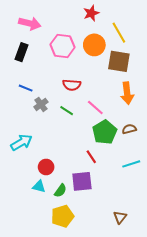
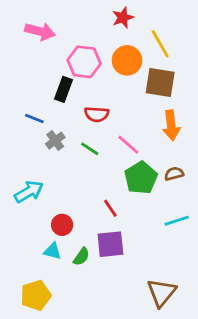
black rectangle: (21, 52) -> (63, 89), moved
red line: (91, 157) -> (110, 208), moved
yellow pentagon: (62, 216) -> (36, 295), moved
brown triangle: (120, 217) -> (162, 293), size x1.6

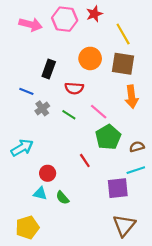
orange circle: (127, 60) -> (90, 58), moved
pink hexagon: (84, 62) -> (65, 19), moved
brown semicircle: (174, 174) -> (137, 147), moved
purple square: (110, 244) -> (118, 188), moved
green semicircle: (81, 257) -> (62, 198), turned 104

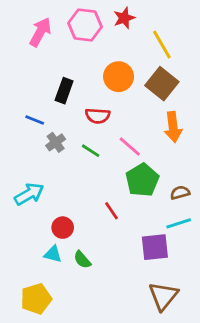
pink arrow: (31, 24) -> (40, 32), turned -75
brown square: (123, 64) -> (162, 84), turned 30

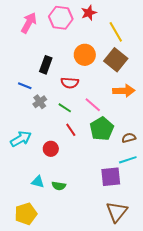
orange arrow: (173, 127) -> (124, 91), turned -85
red line: (112, 211) -> (71, 130), moved
red circle: (63, 228) -> (51, 149), moved
green semicircle: (82, 260) -> (59, 186), turned -40

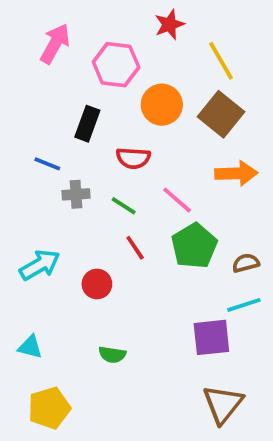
pink hexagon: (61, 18) -> (116, 65), moved
gray cross: (40, 102) -> (76, 194), turned 32
cyan triangle: (38, 182) -> (30, 347), moved

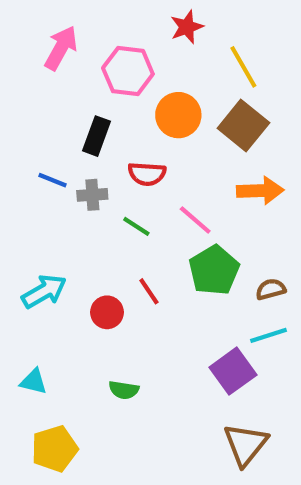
gray cross: (76, 194) -> (92, 195), moved
red line: (135, 248) -> (149, 291), moved
purple square: (211, 337) -> (233, 371), turned -30

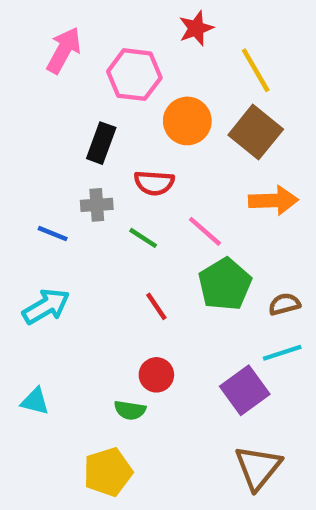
blue line: (52, 180) -> (53, 234), moved
red circle: (107, 312) -> (156, 375), moved
yellow pentagon: (55, 449) -> (108, 472), moved

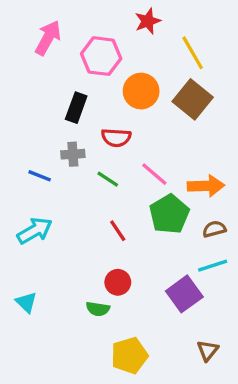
orange arrow: (273, 200) -> (206, 186), moved
cyan triangle: (35, 401) -> (26, 302), turned 30
brown triangle: (258, 468) -> (208, 350), moved, size x0.6
yellow pentagon: (108, 472) -> (129, 355), moved

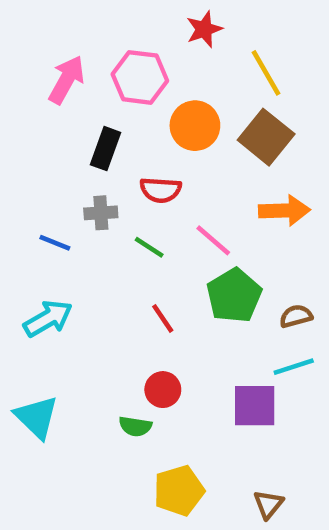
pink arrow: (48, 38) -> (66, 80), moved
orange arrow: (206, 186) -> (284, 211), moved
purple square: (184, 294) -> (255, 406), turned 36
cyan triangle: (26, 302) -> (37, 417), size x1.5
brown triangle: (208, 350) -> (268, 504), moved

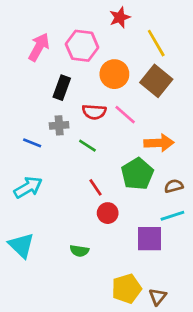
orange arrow: (284, 211) -> (159, 143), moved
pink line: (213, 240) -> (125, 115), moved
red circle: (163, 390) -> (108, 213), moved
yellow pentagon: (179, 491) -> (127, 289), moved

